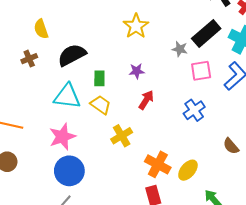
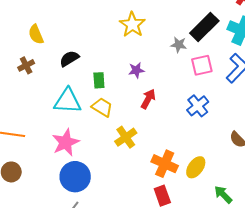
black semicircle: (72, 55) -> (69, 59), size x0.7

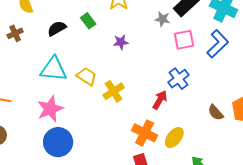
green rectangle: (99, 80) -> (88, 21), moved, turned -35
red arrow: (148, 99) -> (160, 100), moved
yellow cross: (126, 137) -> (114, 91), moved

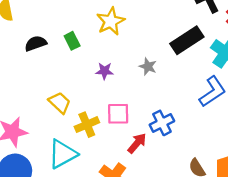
gray star: (162, 19) -> (148, 67), moved
pink square: (184, 40) -> (118, 114), moved
cyan triangle: (54, 69) -> (63, 154), moved, turned -44

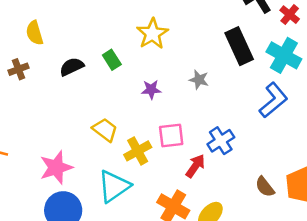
black rectangle: (187, 40) -> (239, 46), turned -76

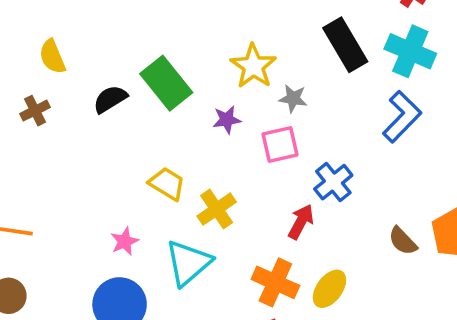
yellow star: (152, 34) -> (253, 66), moved
green rectangle: (112, 60) -> (166, 83), size x1.8
pink square: (171, 135) -> (280, 144), moved
pink star: (56, 167) -> (125, 241), moved, size x0.6

